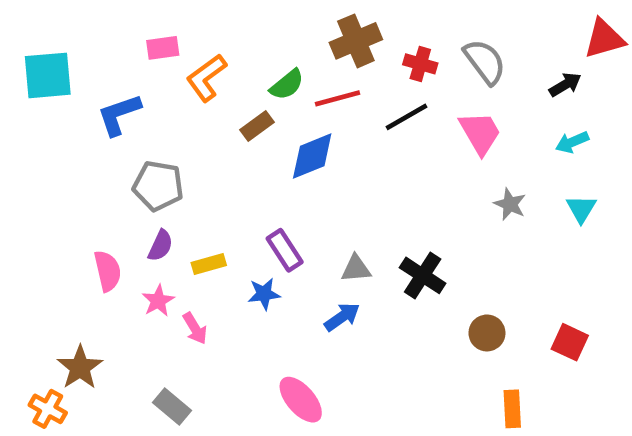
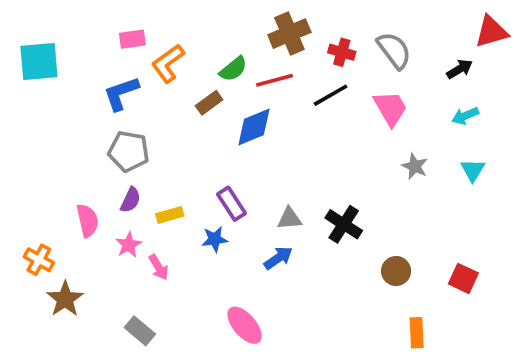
blue L-shape: (119, 115) -> (121, 93), moved
orange cross: (48, 409) -> (39, 260), moved

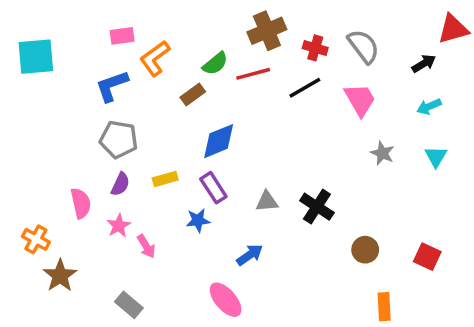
blue diamond: (254, 127) -> (219, 141), moved
yellow rectangle: (170, 215) -> (165, 179), moved
blue arrow: (278, 258) -> (250, 255), moved

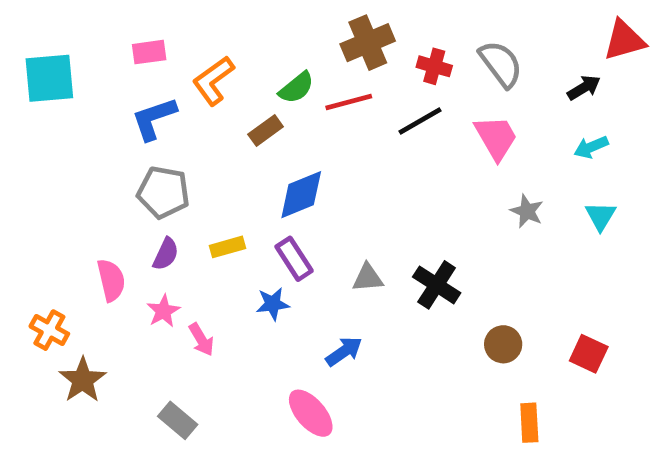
pink rectangle: (122, 36) -> (149, 52), moved

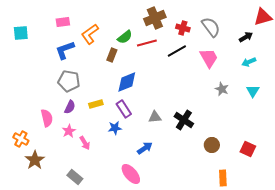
cyan square: (49, 78) -> (21, 33), size x0.7
brown rectangle: (266, 130) -> (112, 55), turned -32

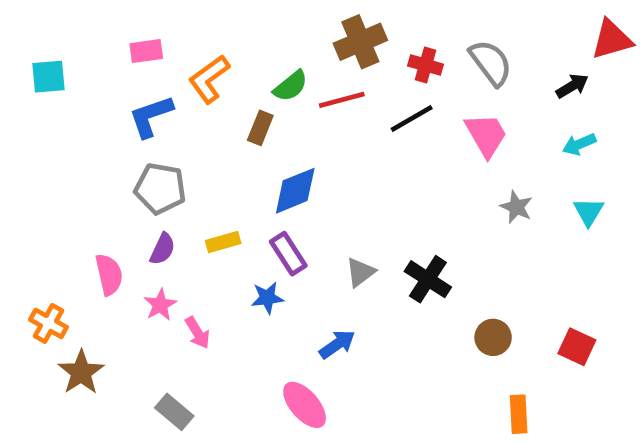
gray triangle: (155, 117) -> (360, 272), turned -32

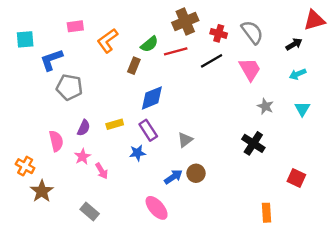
blue L-shape: (151, 116) -> (51, 60), moved
gray pentagon: (160, 188) -> (69, 87), moved
black cross: (428, 279) -> (253, 143), moved
brown circle: (493, 337) -> (196, 173), moved

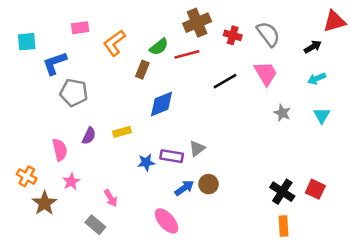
black line: (212, 61) -> (225, 81), moved
purple rectangle: (148, 130) -> (172, 156), moved, turned -48
black cross: (253, 143) -> (282, 192), moved
pink star: (82, 157) -> (71, 182), moved
pink arrow: (102, 171) -> (111, 198), moved

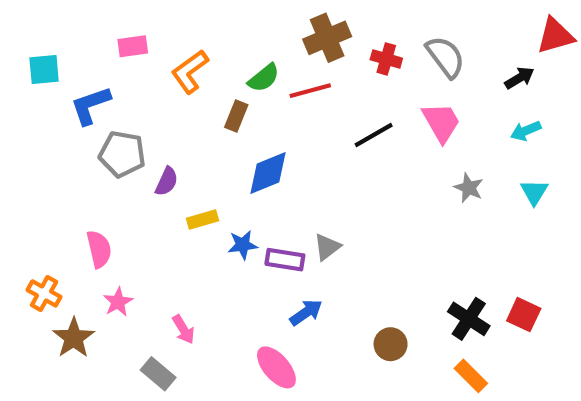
purple semicircle: (89, 136) -> (167, 181), moved
blue star: (146, 162) -> (243, 245), moved
brown circle: (209, 184) -> (391, 344), moved
orange rectangle: (284, 226) -> (471, 376), turned -42

